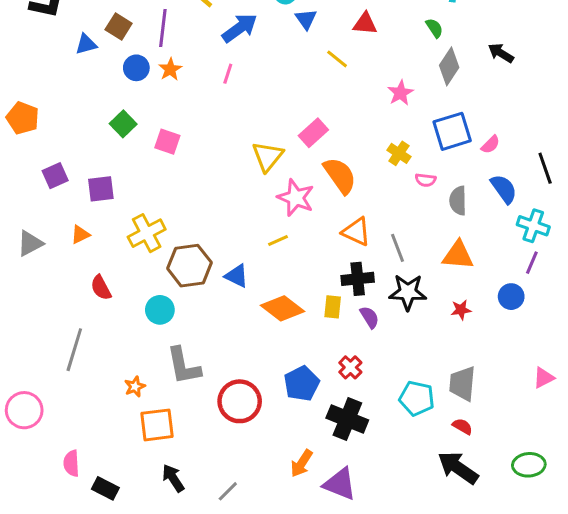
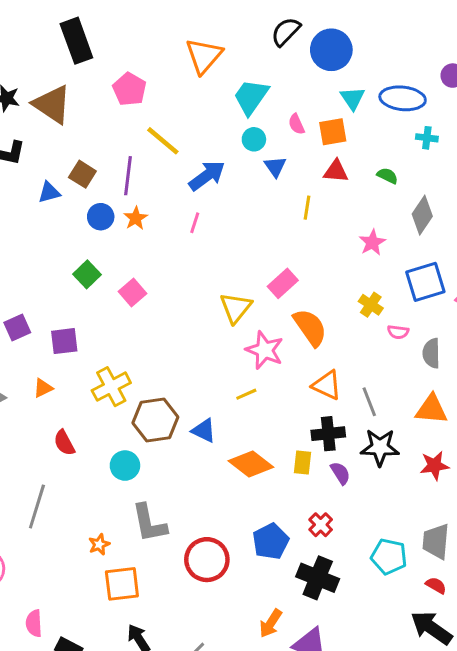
green semicircle: (434, 28) -> (387, 176), moved, turned -30
yellow line: (337, 59) -> (307, 208), turned 60
pink square: (167, 142) -> (133, 293), turned 30
red star: (461, 310) -> (434, 466), size x1.4

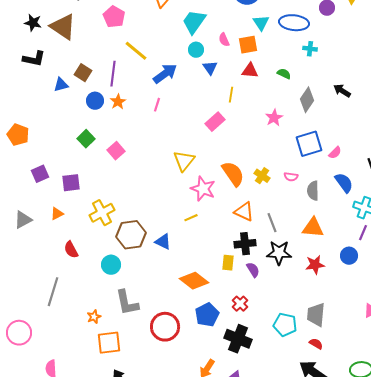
pink rectangle: (283, 283) -> (215, 122), moved
yellow cross: (371, 305) -> (262, 176), moved
orange diamond: (251, 464) -> (194, 281), moved

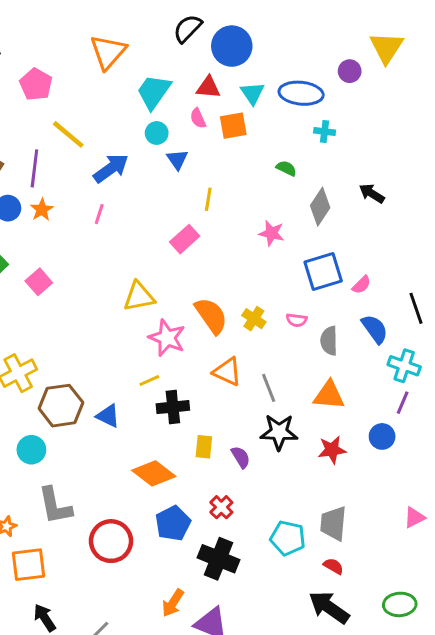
red triangle: (250, 71) -> (208, 87), moved
pink star: (274, 118) -> (272, 233), turned -30
yellow triangle: (184, 161) -> (139, 297), turned 40
black cross: (245, 244) -> (173, 407), moved

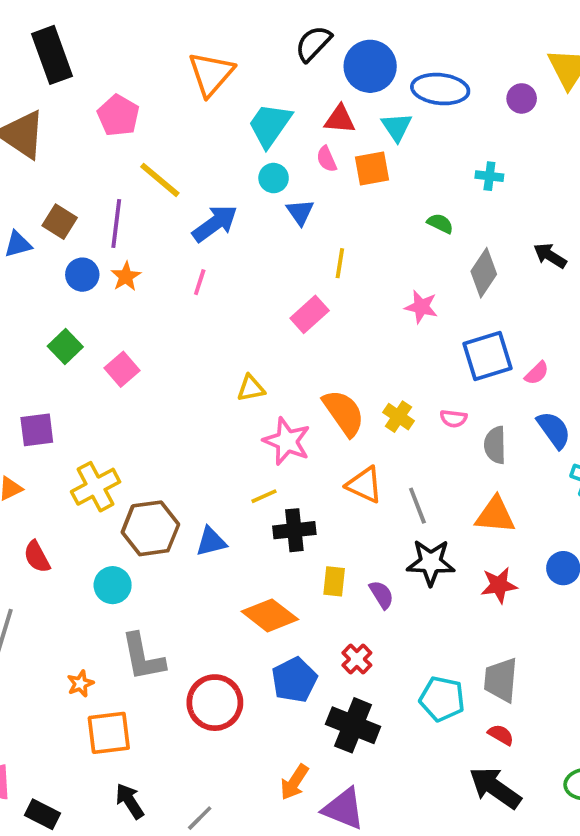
blue ellipse: (301, 93) -> (440, 89), moved
yellow triangle: (139, 297) -> (251, 388), size x0.7
blue triangle: (108, 416) -> (211, 542), turned -40

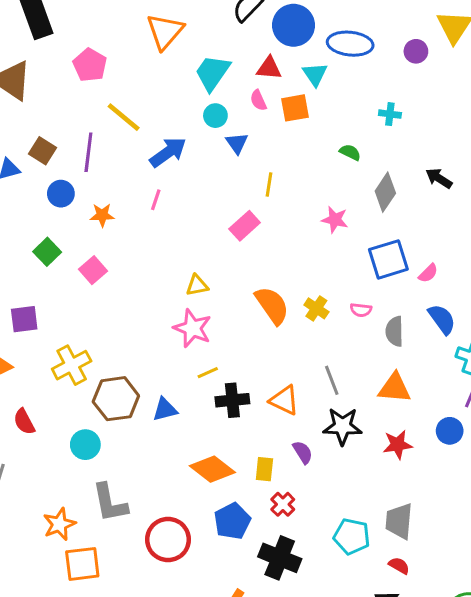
orange star: (126, 276) -> (102, 215), moved, turned 30
pink star: (287, 441) -> (192, 328), moved
orange triangle: (364, 485) -> (284, 400), moved
yellow rectangle: (334, 581) -> (264, 469), moved
orange star: (80, 684) -> (59, 524), size x1.5

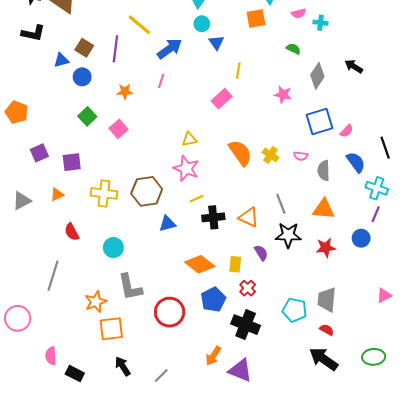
pink semicircle: (258, 100) -> (299, 13), moved, turned -80
blue circle: (61, 194) -> (82, 77), moved
yellow cross: (72, 365) -> (104, 193), turned 35
brown hexagon: (116, 399) -> (147, 191), moved

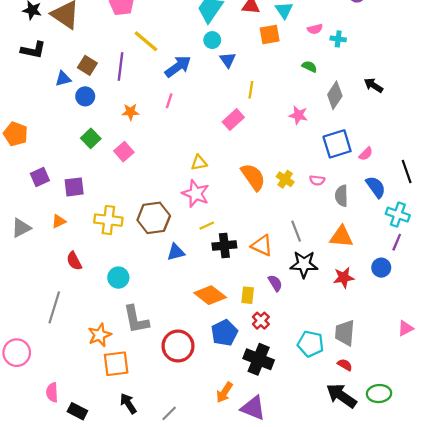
green ellipse: (374, 357) -> (379, 394), moved

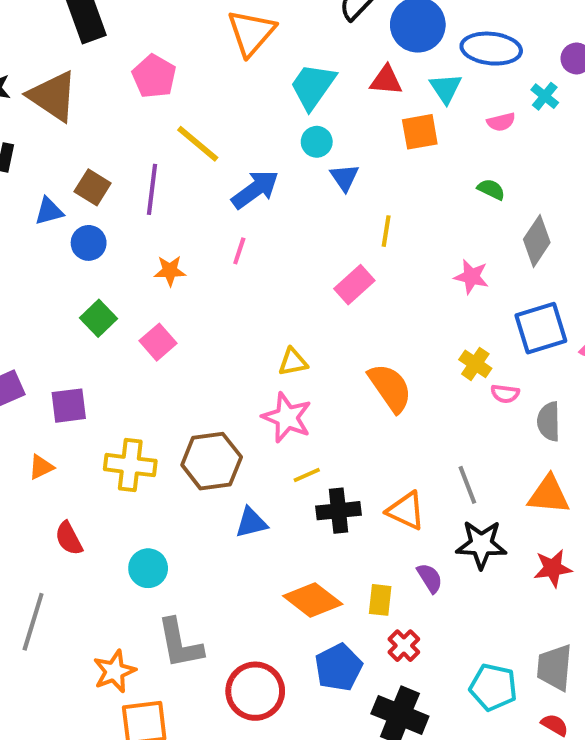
cyan cross: (338, 39) -> (545, 96), moved, turned 32
yellow cross: (285, 179) -> (475, 364), moved

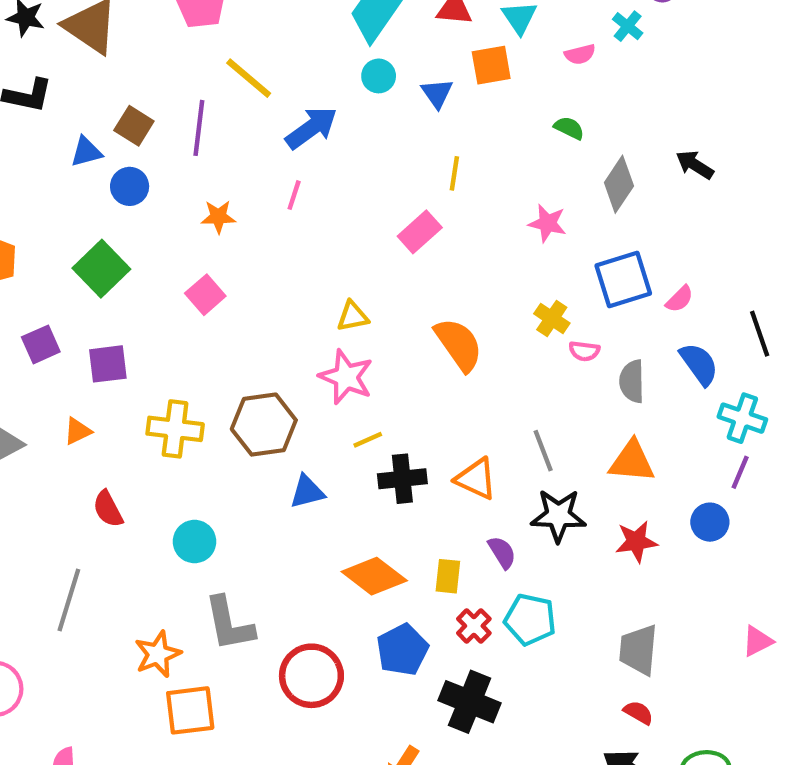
blue triangle: (344, 177) -> (437, 93), moved
green square: (99, 318) -> (101, 269), moved, size x1.4
cyan pentagon: (493, 687) -> (530, 619), moved

